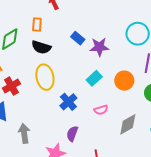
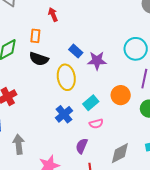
yellow ellipse: (45, 77) -> (66, 77), moved
cyan rectangle: (94, 78) -> (91, 103), moved
gray diamond: (128, 124) -> (120, 153), moved
purple semicircle: (72, 134) -> (82, 146), moved

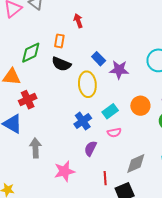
purple semicircle: (82, 146) -> (90, 148), moved

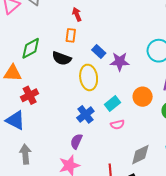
orange rectangle: (59, 41) -> (71, 35), moved
gray arrow: (35, 148) -> (25, 154), moved
purple semicircle: (90, 148) -> (76, 141), moved

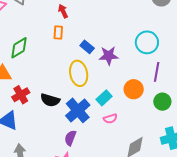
black semicircle: (62, 58) -> (50, 100), moved
blue cross: (85, 114) -> (78, 110), size x1.4

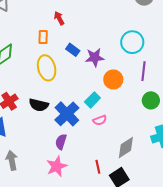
red arrow: (63, 11) -> (59, 18), moved
yellow ellipse: (79, 73) -> (47, 68), moved
orange circle: (134, 89) -> (113, 79), moved

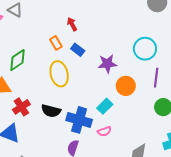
orange rectangle: (43, 37) -> (56, 43), turned -32
blue rectangle: (73, 50) -> (78, 50), moved
blue cross: (67, 114) -> (79, 120), turned -30
pink semicircle: (100, 120) -> (104, 131), moved

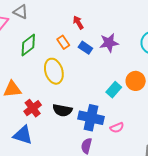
green diamond: (17, 60) -> (28, 45), moved
purple star: (107, 64) -> (109, 43), moved
yellow ellipse: (59, 74) -> (54, 71), moved
cyan rectangle: (105, 106) -> (114, 90), moved

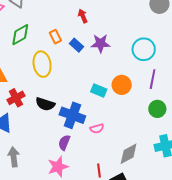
red arrow: (78, 23) -> (83, 16), moved
cyan rectangle: (114, 90) -> (99, 91), turned 63

